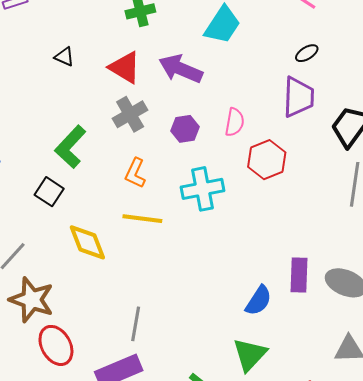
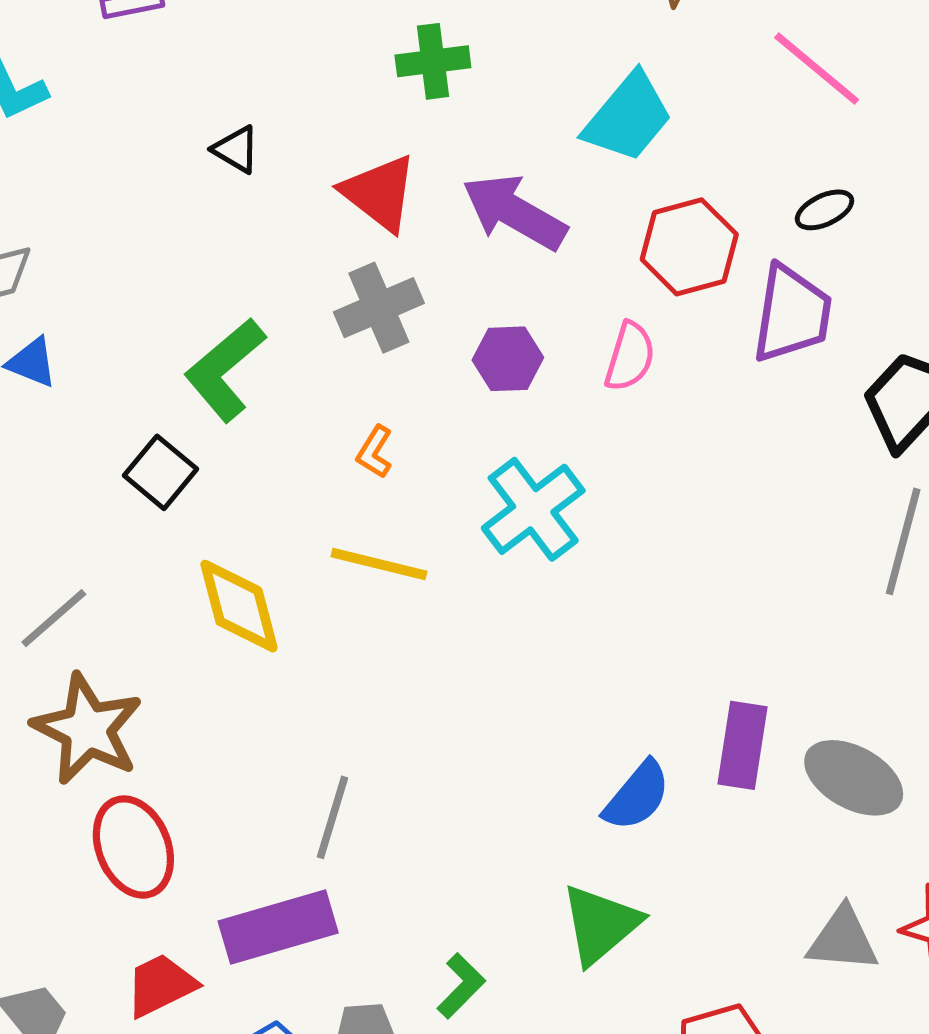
red hexagon: (267, 160) -> (689, 247), moved
orange L-shape: (135, 173) -> (375, 452), size x0.7
cyan cross: (203, 189) -> (533, 509), turned -33

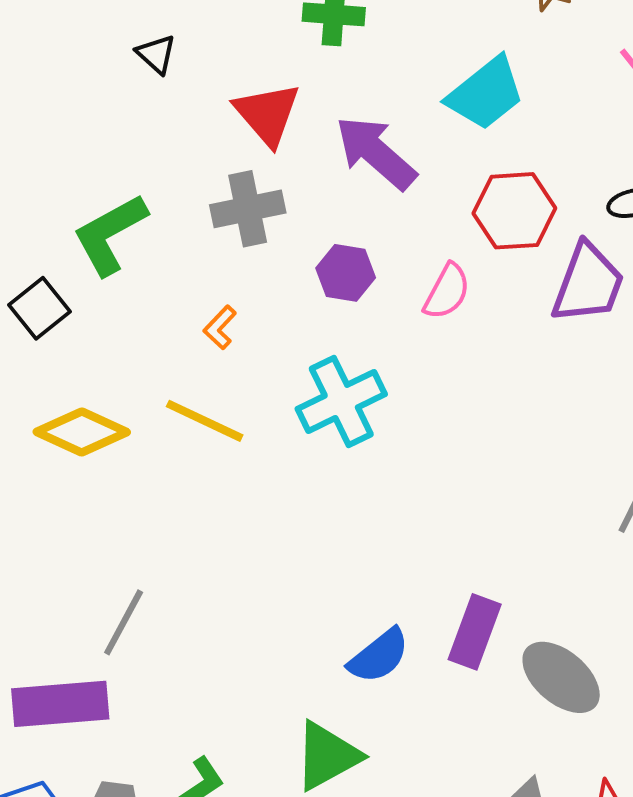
yellow diamond: (239, 606) -> (82, 432), turned -62

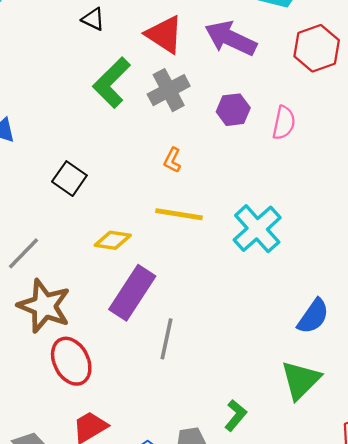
green L-shape: (110, 234) -> (112, 83), moved
pink semicircle: (447, 292) -> (284, 123), moved
cyan cross: (341, 401) -> (257, 229), moved
yellow diamond: (82, 432) -> (113, 240), size x0.7
purple rectangle: (60, 704) -> (132, 293), moved, turned -36

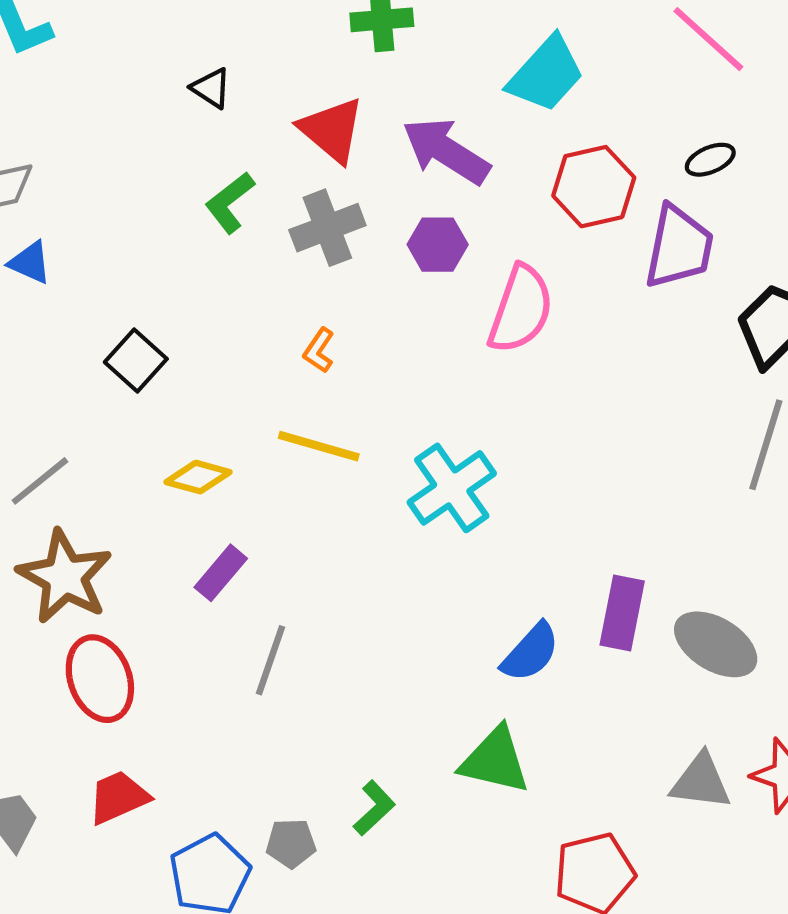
green L-shape: (112, 83) -> (230, 203), size x0.7
purple hexagon: (233, 110) -> (438, 245), moved
pink semicircle: (284, 123) -> (521, 309), size x1.5
purple rectangle: (132, 293) -> (221, 573), size x0.6
green triangle: (301, 380) -> (495, 760), turned 51

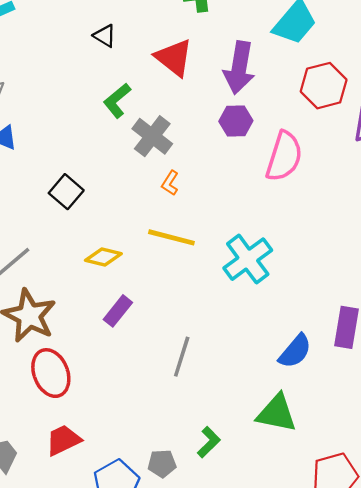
purple arrow: (446, 151) -> (239, 68), turned -111
gray cross: (327, 228) -> (152, 136), moved, turned -30
gray line: (270, 660) -> (182, 357), moved

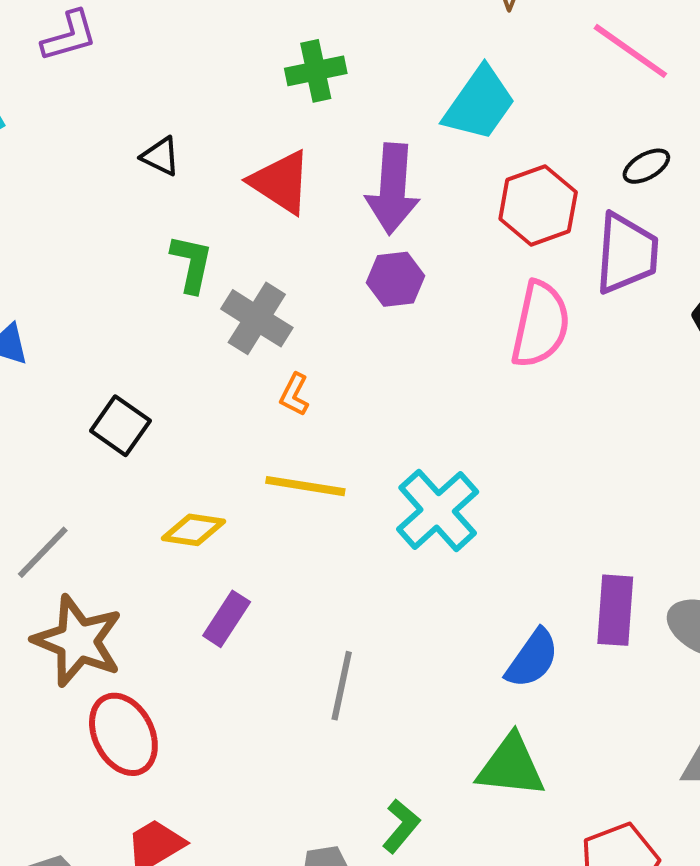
green L-shape: (117, 100) -> (192, 264), turned 147
pink semicircle: (284, 156) -> (540, 324), moved

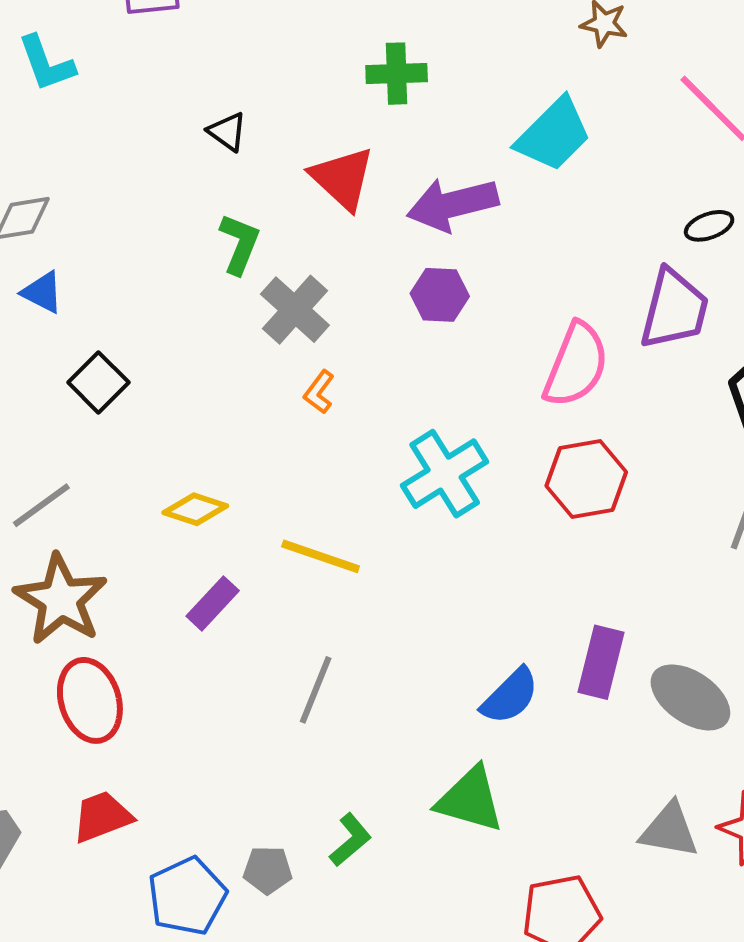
purple arrow: (393, 189) -> (453, 204), turned 62
red hexagon: (538, 206) -> (586, 479), moved
black square: (120, 426) -> (98, 382), moved
yellow line: (305, 486) -> (321, 556), moved
cyan cross: (438, 510) -> (445, 474), moved

